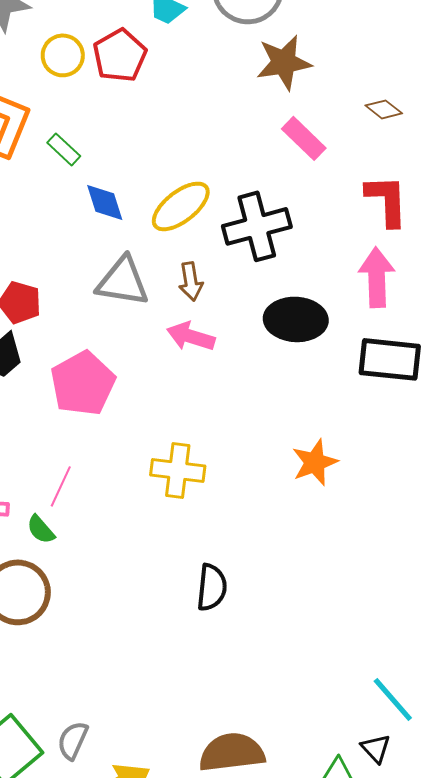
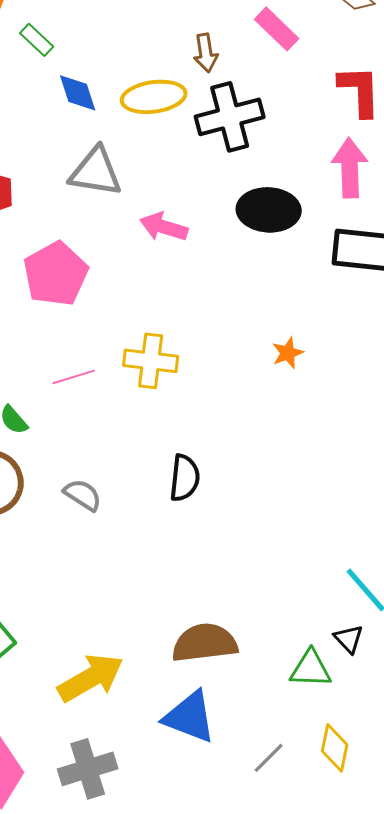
yellow ellipse: (181, 206) -> (154, 97), turned 30
brown arrow: (191, 281) -> (206, 53), moved
orange star: (315, 462) -> (288, 353), size x0.7
pink line: (61, 486) -> (74, 377), moved, turned 48
gray semicircle: (73, 740) -> (83, 495), moved, turned 99

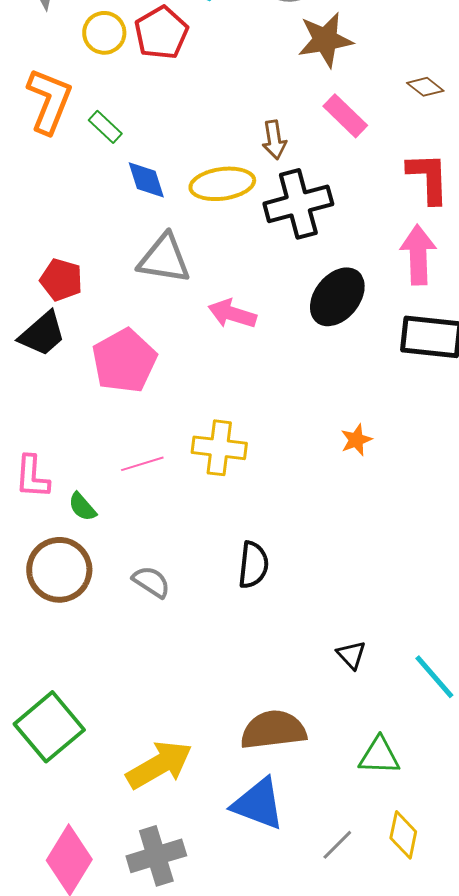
black ellipse: (269, 210) -> (337, 297), turned -54
black triangle: (349, 639) -> (351, 655), moved

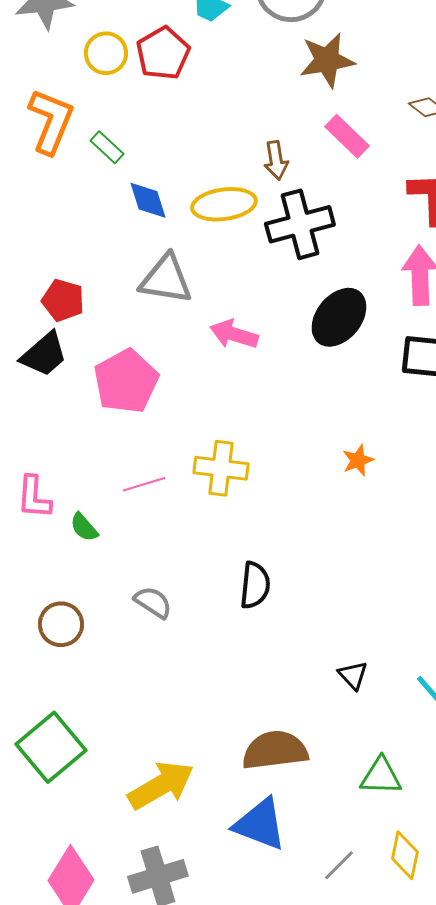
brown circle: (59, 570) -> (61, 624), moved, size x0.7

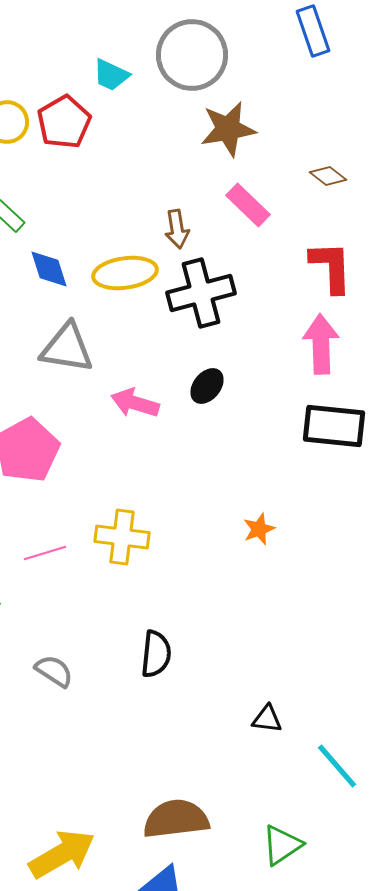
black ellipse: (339, 317) -> (207, 386), moved, size x0.6
black triangle: (353, 675) -> (267, 719), moved, turned -40
green triangle: (381, 776) -> (282, 845), turned -36

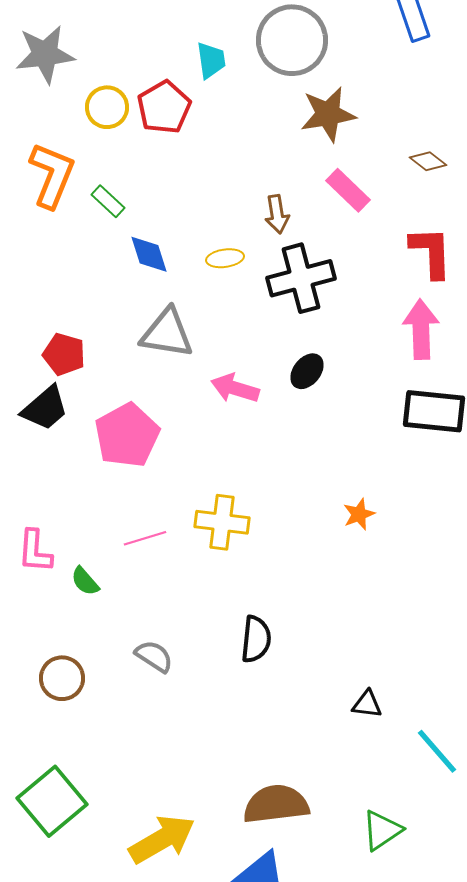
cyan trapezoid: (111, 75) -> (211, 60), turned -123
yellow ellipse: (125, 273) -> (225, 258), size x0.6

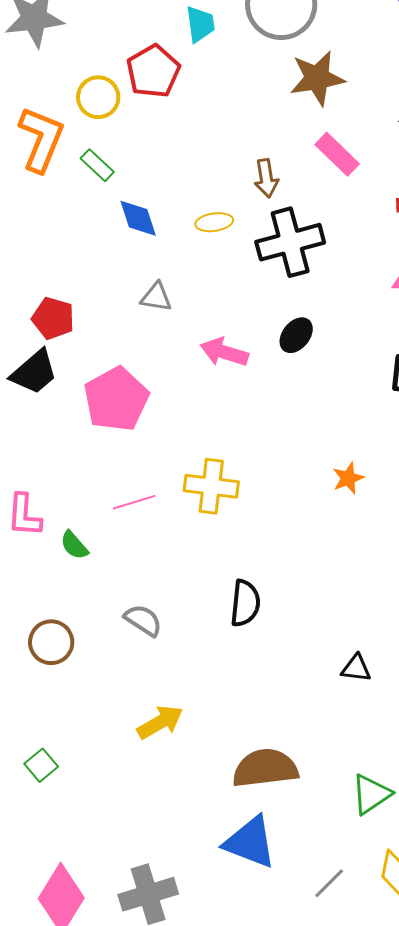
yellow circle: (107, 107) -> (98, 97), moved
gray triangle: (167, 333) -> (156, 297), size x0.6
green square: (52, 801) -> (41, 765), size x0.5
yellow arrow: (162, 839) -> (160, 722), moved, size x0.7

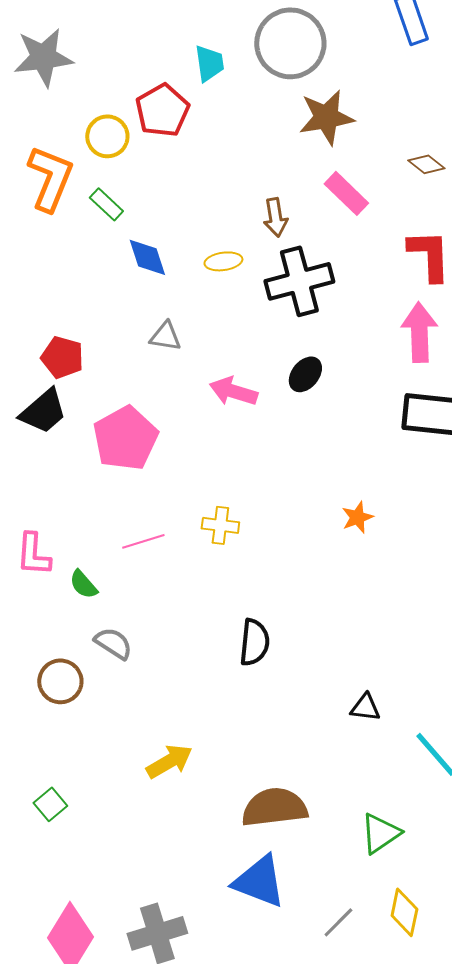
yellow cross: (211, 486) -> (220, 525), size x0.7
gray semicircle: (143, 620) -> (113, 643), moved

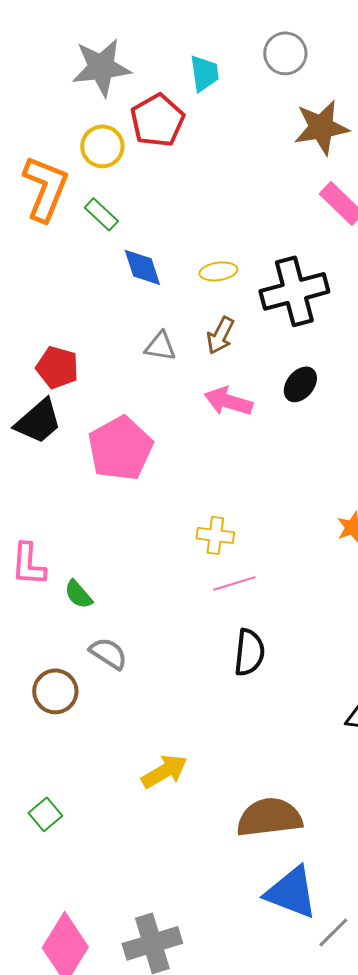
gray circle: (290, 43) -> (285, 53), size x0.6
gray star: (43, 57) -> (101, 67), moved
brown arrow: (275, 217) -> (220, 335), moved, turned 36
pink line: (143, 541) -> (234, 583), moved
blue triangle: (259, 881) -> (291, 892), moved

